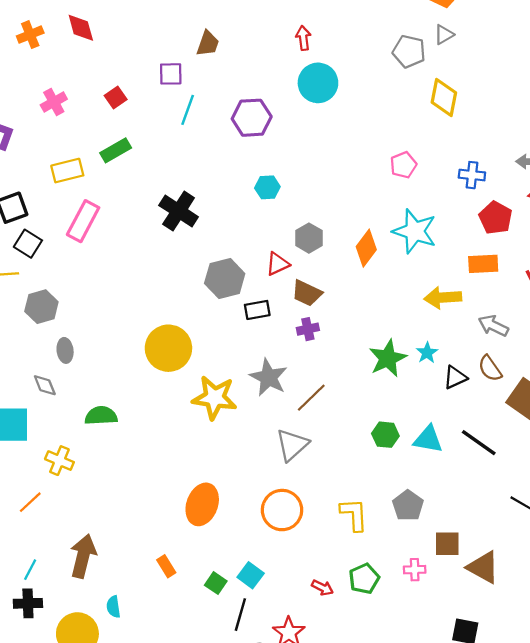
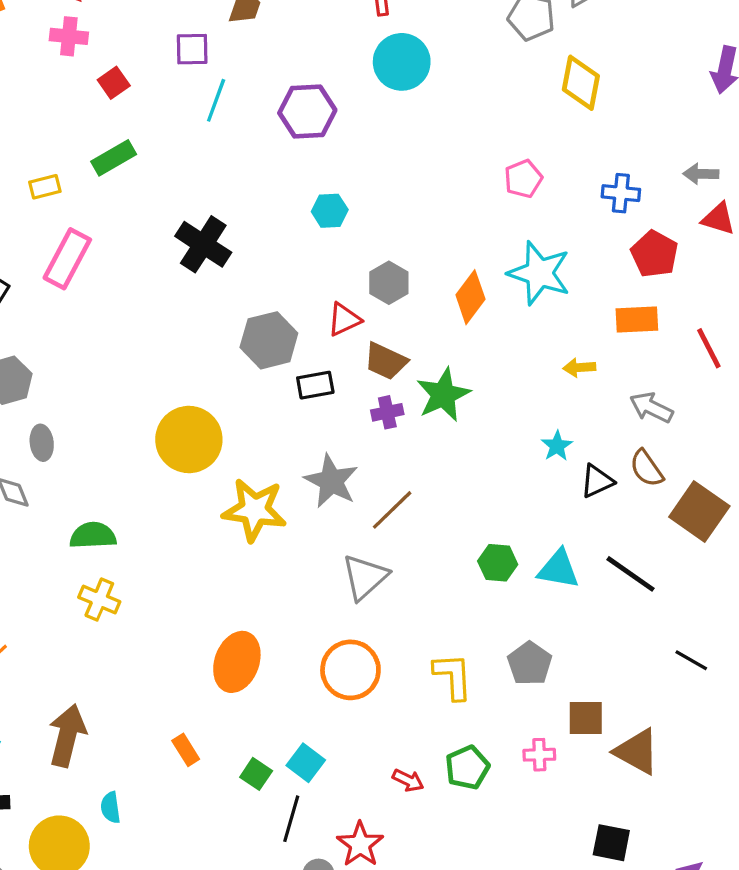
pink cross: (54, 102) -> (69, 36), moved, turned 35
yellow rectangle: (67, 171) -> (45, 187), size x0.7
yellow arrow: (443, 298) -> (579, 368), size x0.6
green star: (388, 358) -> (443, 395), moved
yellow cross: (59, 461) -> (99, 600), moved

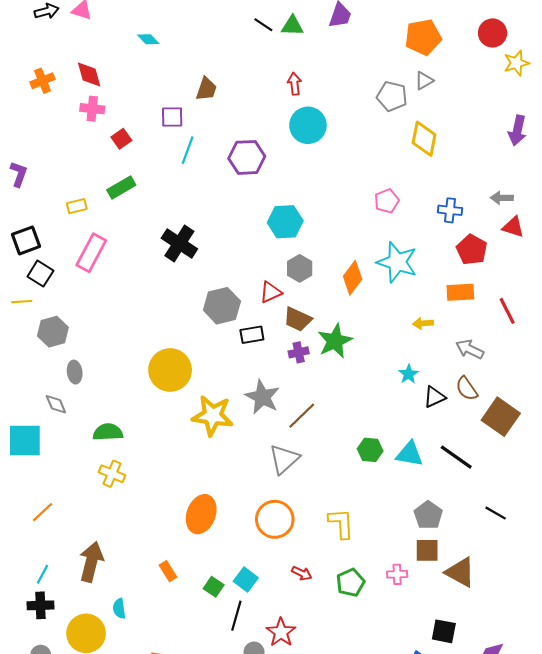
cyan hexagon: (330, 211) -> (285, 222), moved, size x1.5
gray pentagon: (530, 664) -> (428, 515), moved
red arrow: (408, 780) -> (302, 573), moved

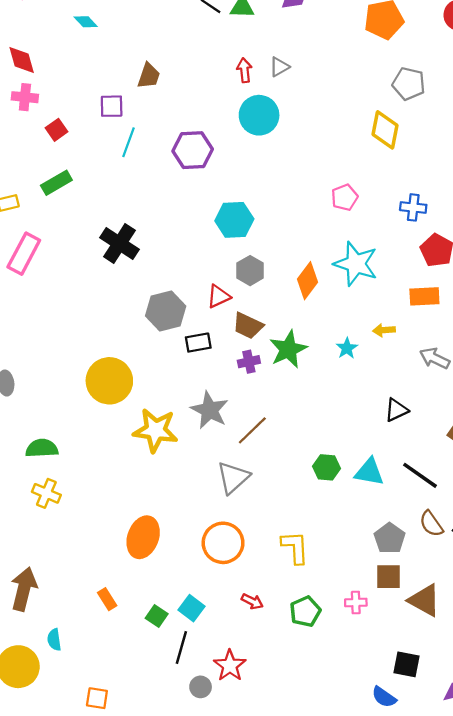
gray triangle: (424, 81) -> (279, 67), moved
gray pentagon: (392, 96) -> (409, 84), moved
cyan star: (409, 374) -> (347, 348), moved
brown semicircle: (467, 389) -> (431, 524), moved

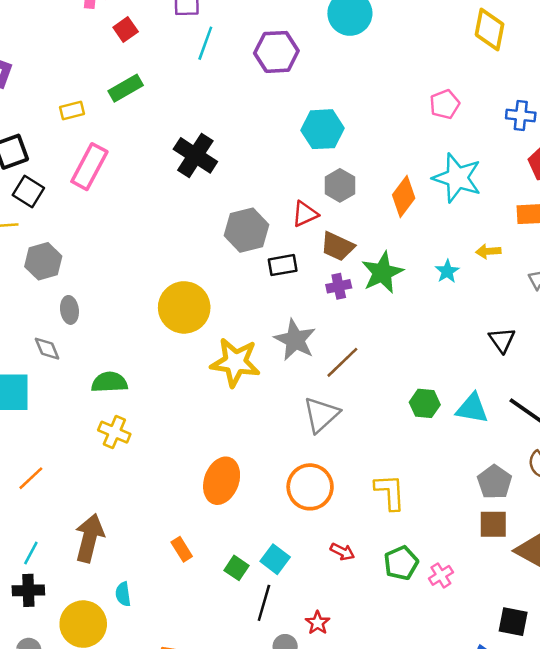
black triangle: (396, 410) -> (502, 340), turned -40
pink cross: (356, 603) -> (441, 575), moved, turned -30
red star: (230, 666) -> (318, 623), size x0.7

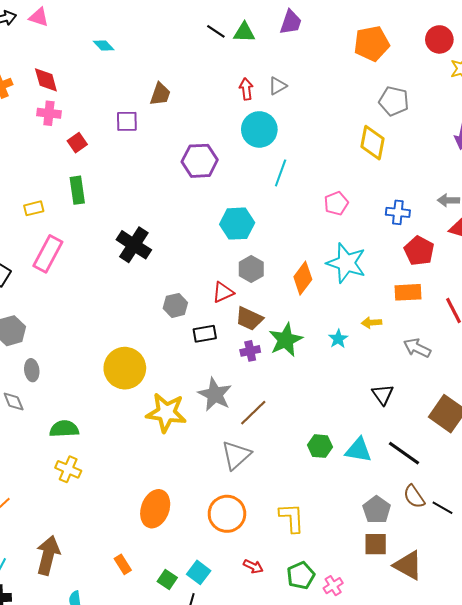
cyan line: (205, 43) -> (281, 173), moved
green rectangle: (126, 88) -> (77, 190), turned -68
gray hexagon: (246, 230) -> (175, 305), size x0.7

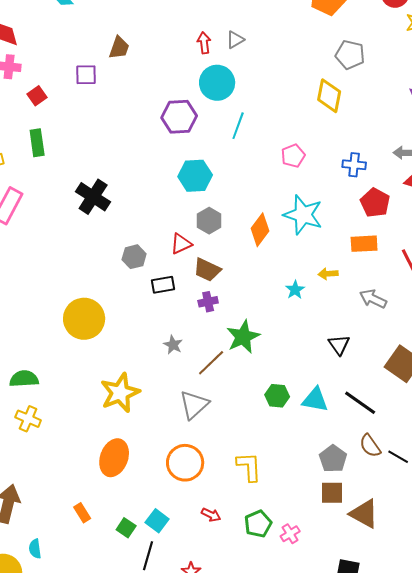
purple hexagon: (200, 161) -> (179, 117), moved
green star: (286, 340) -> (243, 337), moved
gray star: (215, 394) -> (173, 345), size x0.6
yellow star: (166, 413) -> (120, 393), moved, turned -30

